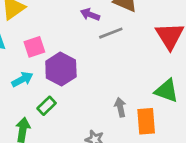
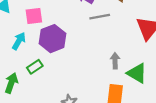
cyan arrow: (22, 79) -> (19, 41), turned -42
gray arrow: (120, 107) -> (115, 61), moved

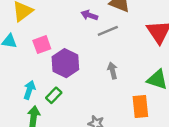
cyan arrow: (19, 41) -> (29, 90), moved
gray arrow: (115, 61) -> (112, 71), moved

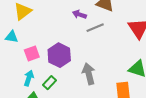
pink square: (42, 45) -> (32, 54), moved
gray arrow: (112, 71) -> (89, 74), moved, size x1.5

